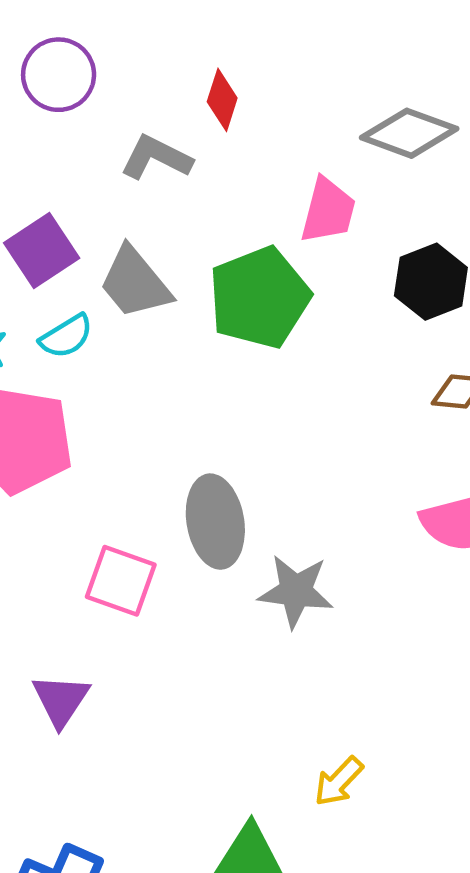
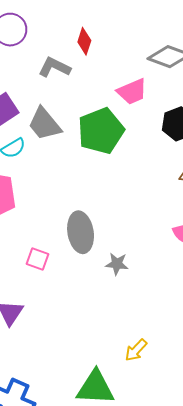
pink trapezoid: (328, 211) -> (132, 92), turned 52
pink square: (121, 581) -> (38, 259), size x0.7
gray star: (296, 591) -> (117, 264), size x0.7

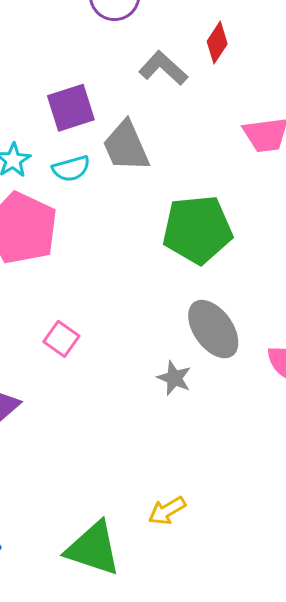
green pentagon: (101, 131) -> (197, 230), moved
gray ellipse: (81, 232) -> (213, 329), moved, turned -42

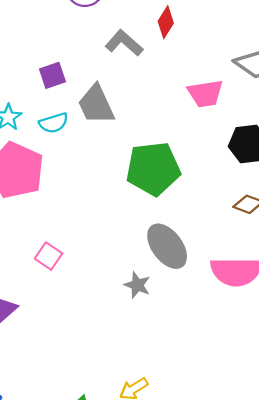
purple square: (71, 108) -> (52, 75), size x0.7

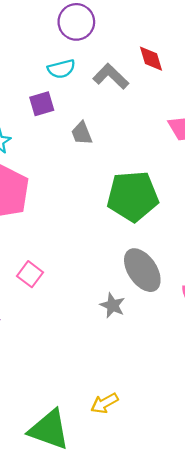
red diamond: (166, 22) -> (151, 59), turned -52
gray trapezoid: (96, 105) -> (82, 133), size x0.6
cyan semicircle: (54, 123) -> (61, 69), moved

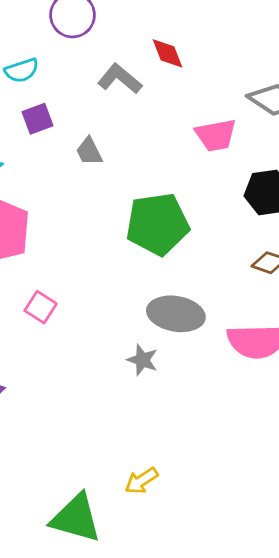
cyan semicircle: (61, 69) -> (22, 70), moved
gray ellipse: (142, 270) -> (176, 314), turned -42
pink square: (30, 274) -> (41, 307), moved

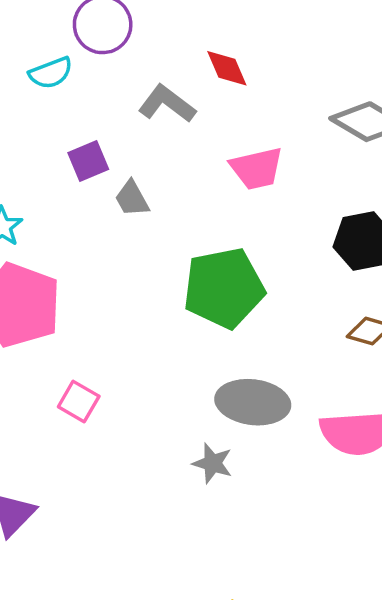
cyan semicircle: (22, 70) -> (51, 73), moved
purple square: (37, 119) -> (88, 161), moved
pink trapezoid: (216, 135) -> (257, 168), moved

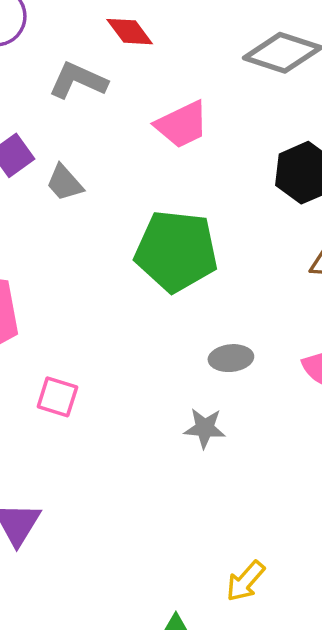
green pentagon: (224, 288) -> (176, 251), turned 30
gray ellipse: (253, 402) -> (231, 358), size x0.6

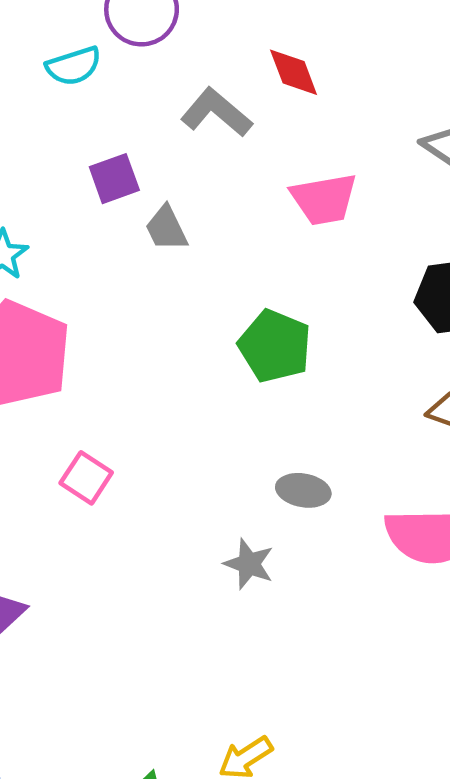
green pentagon: (176, 251) -> (275, 346), size x0.7

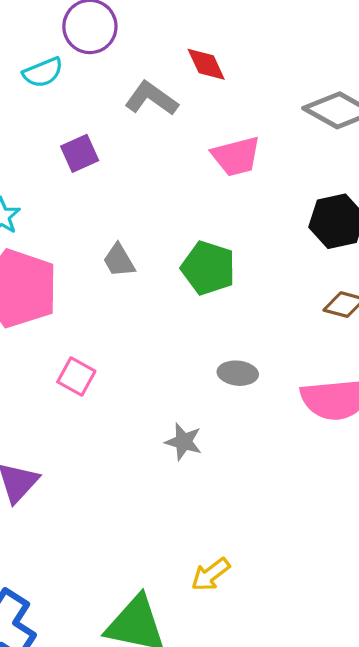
gray trapezoid: (166, 228) -> (119, 260), moved
gray star: (249, 564) -> (184, 442), moved

